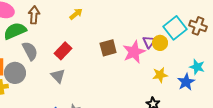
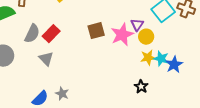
yellow circle: (160, 43) -> (146, 37), moved
gray semicircle: (30, 51) -> (32, 34), moved, turned 54
cyan star: (197, 67) -> (161, 59), moved

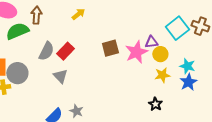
purple triangle: (137, 25) -> (151, 42), turned 48
cyan star: (161, 59) -> (187, 66), moved

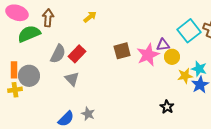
yellow star: (162, 75) -> (185, 76), moved

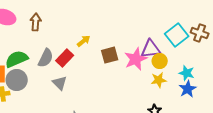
yellow arrow: (90, 17) -> (84, 41), moved
green semicircle: (29, 34) -> (17, 59), moved
purple triangle: (163, 45) -> (151, 49), size x1.5
yellow star: (185, 76) -> (159, 80), moved

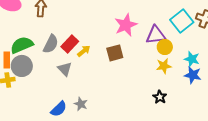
yellow arrow: (84, 41) -> (84, 51), moved
brown square: (110, 55) -> (115, 53), moved
pink star: (136, 59) -> (126, 25), moved
blue star: (188, 89) -> (193, 75), turned -30

